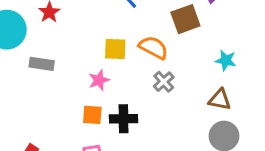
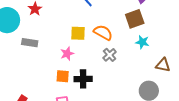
brown square: (185, 19) -> (135, 19), moved
cyan star: (226, 60) -> (142, 42), moved
brown triangle: (220, 100) -> (163, 65), moved

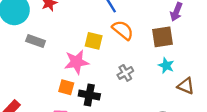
orange semicircle: (103, 32) -> (123, 30), moved
pink star: (67, 54) -> (77, 62), size x1.5
brown triangle: (163, 65) -> (186, 86), moved

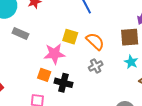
orange semicircle: (123, 30) -> (95, 41), moved

